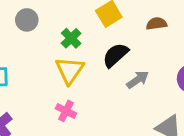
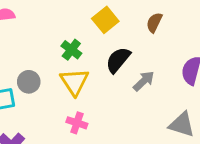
gray circle: (27, 20) -> (29, 82), moved
brown semicircle: (156, 24) -> (154, 23), turned -48

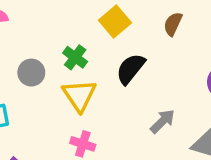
gray arrow: (144, 81) -> (163, 121), moved
gray circle: (29, 82) -> (31, 73), moved

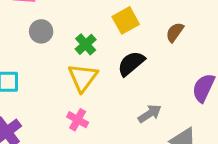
gray circle: (31, 73) -> (41, 31), moved

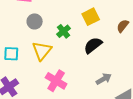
yellow triangle: (83, 78) -> (42, 51), moved
pink cross: (78, 120) -> (56, 81), size x1.5

